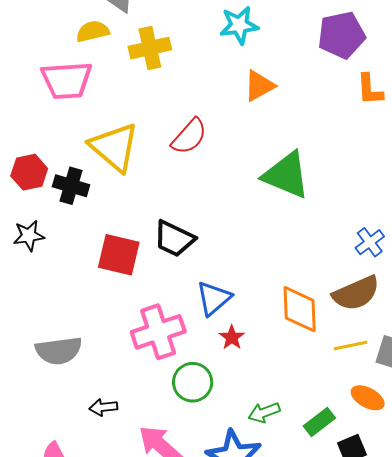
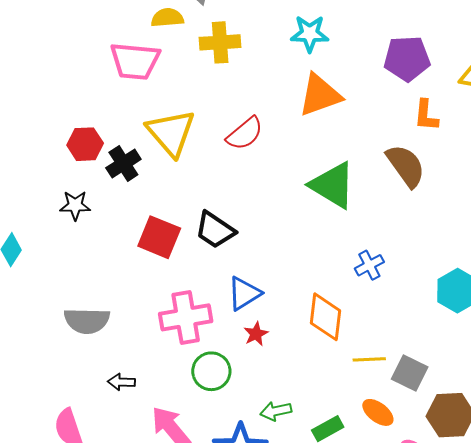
orange triangle: (259, 86) -> (320, 95), size x1.4
black cross: (71, 186) -> (123, 164), turned 32
blue cross: (370, 242) -> (369, 265), moved
brown semicircle: (356, 293) -> (406, 166), moved, turned -111

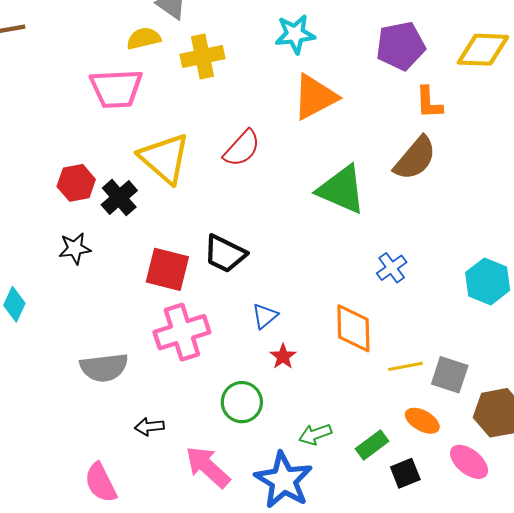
brown semicircle: (406, 166) -> (415, 158), turned 84
blue triangle: (244, 294) -> (265, 316), size x0.7
pink cross: (186, 317) -> (182, 332), moved

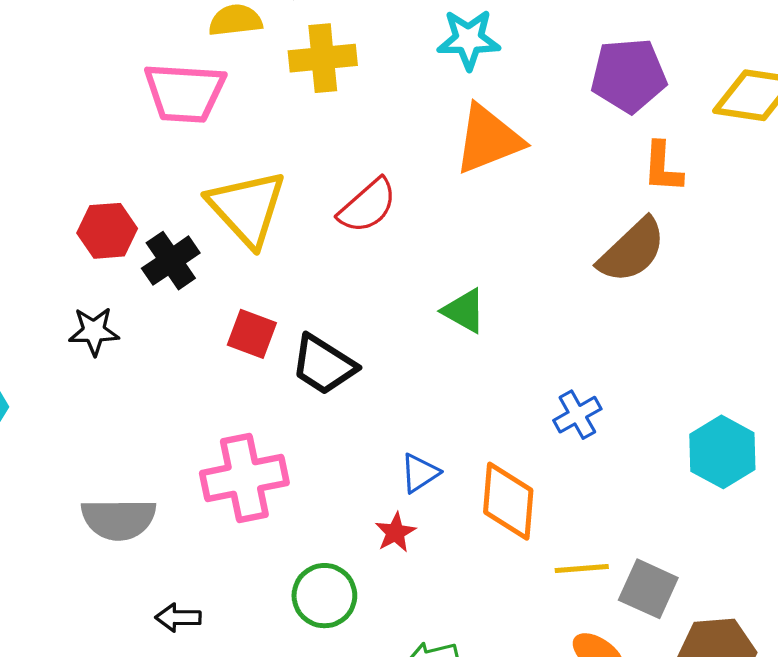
green triangle: (341, 190) -> (464, 311), moved, size x0.6
red square: (167, 269) -> (252, 334), moved, size x0.7
blue triangle: (265, 316) -> (420, 473), moved

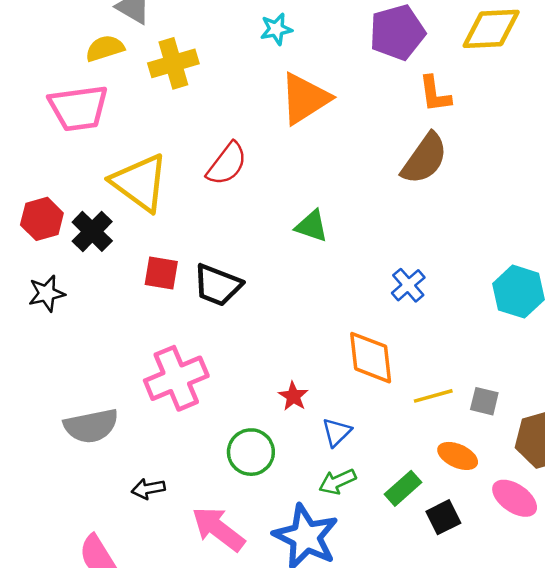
cyan star: (469, 39) -> (276, 29), size x0.7
blue triangle: (420, 473) -> (337, 432), moved
gray square: (648, 589) -> (484, 401), size x0.7

